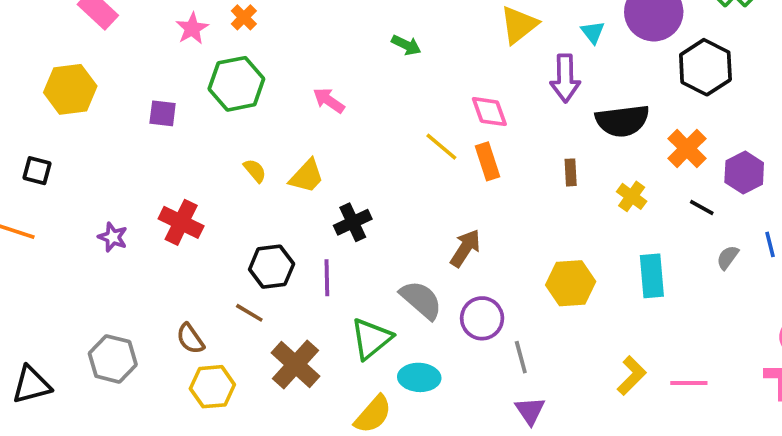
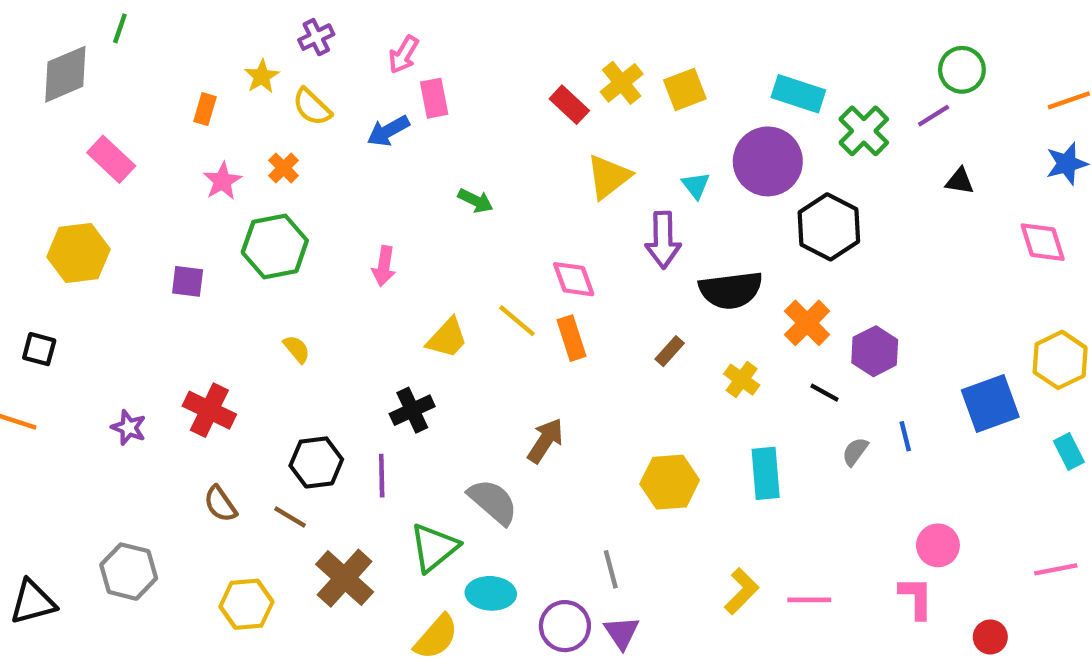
pink arrow: (329, 100) -> (384, 266), turned -116
brown rectangle: (571, 172) -> (670, 351), turned 45
yellow trapezoid: (307, 176) -> (447, 338), moved
purple circle: (482, 318) -> (565, 626), moved
brown semicircle: (190, 339) -> (220, 504), moved

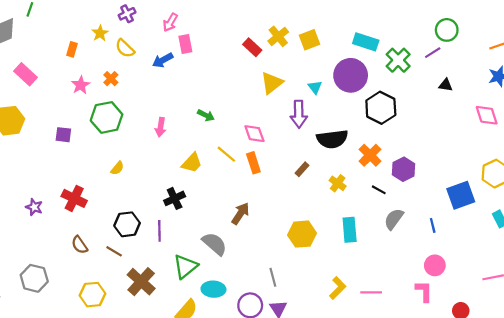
green arrow: (475, 201) -> (206, 115), moved
yellow semicircle: (297, 349) -> (117, 168), turned 80
blue line: (905, 436) -> (433, 225), moved
gray semicircle: (855, 452) -> (394, 219), size x1.5

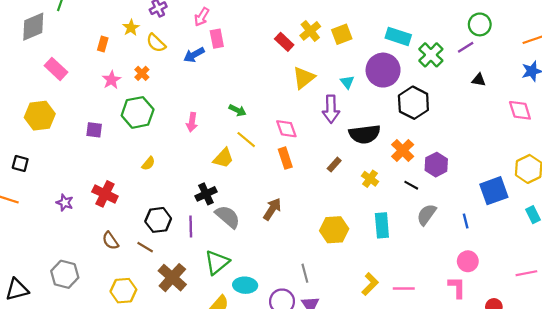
yellow line: (226, 154) -> (246, 140), moved
gray semicircle: (215, 244) -> (228, 217), moved

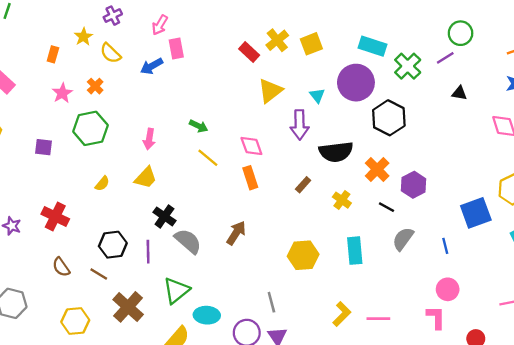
yellow trapezoid: (223, 158) -> (146, 178), moved
black cross: (206, 194) -> (164, 216), turned -30

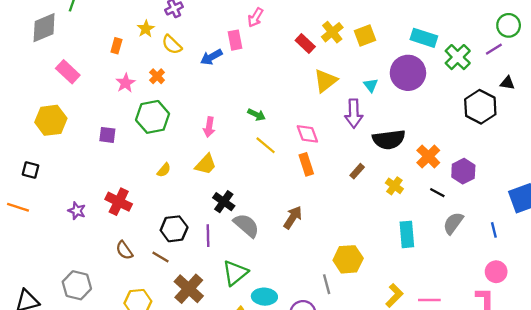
pink arrow: (160, 25) -> (255, 17), moved
black hexagon: (389, 118) -> (480, 107), moved
yellow hexagon: (303, 255) -> (348, 259), moved

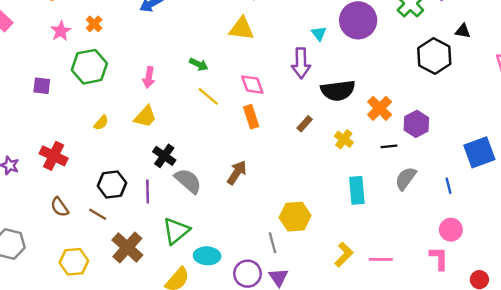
yellow triangle: (325, 81) -> (242, 29), moved, turned 45
black line: (437, 193) -> (389, 146), turned -35

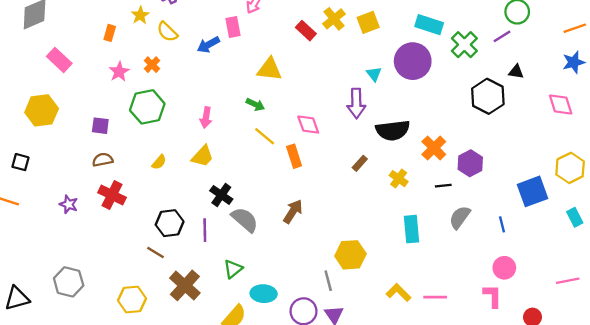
yellow triangle: (242, 29) -> (269, 69), moved
orange rectangle: (251, 117) -> (294, 156), moved
brown semicircle: (60, 207) -> (103, 160), moved, turned 114
green triangle: (176, 231) -> (233, 269), size x0.7
yellow L-shape: (344, 255) -> (399, 292), turned -90

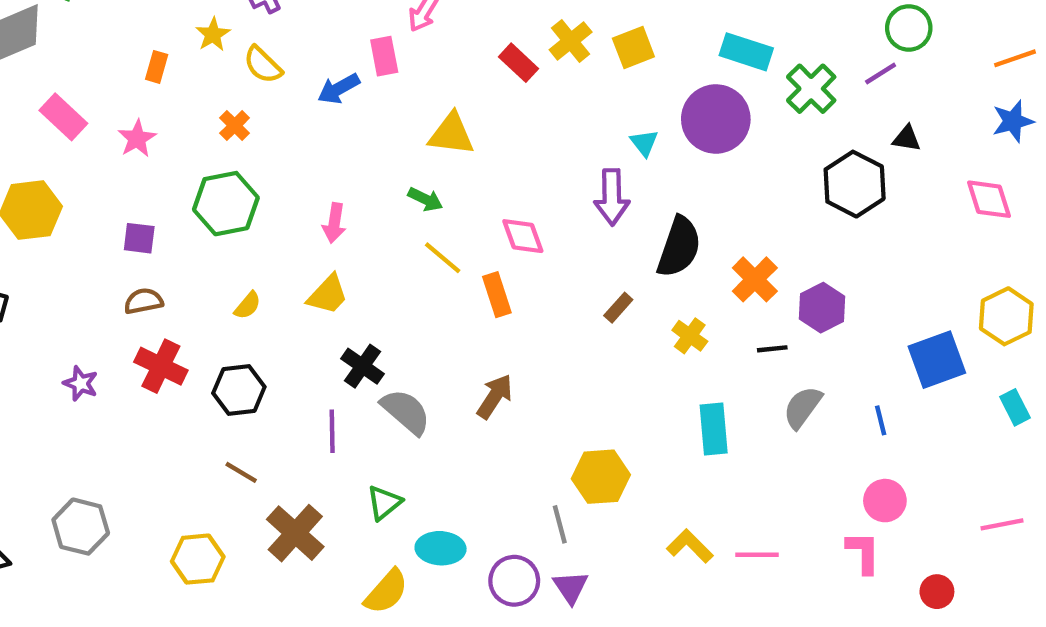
pink star: (119, 72) -> (137, 139), moved
black semicircle: (393, 130) -> (679, 247), turned -64
black hexagon: (170, 223) -> (239, 390), moved

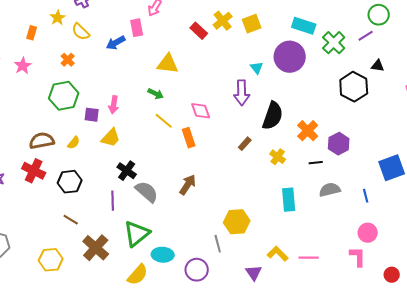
purple square: (139, 238) -> (92, 115), moved
brown semicircle: (144, 301) -> (42, 141), moved, size x1.4
gray semicircle: (803, 407) -> (330, 190), turned 40
green triangle: (384, 503) -> (137, 234), size x1.6
purple triangle: (571, 587) -> (254, 273), moved

